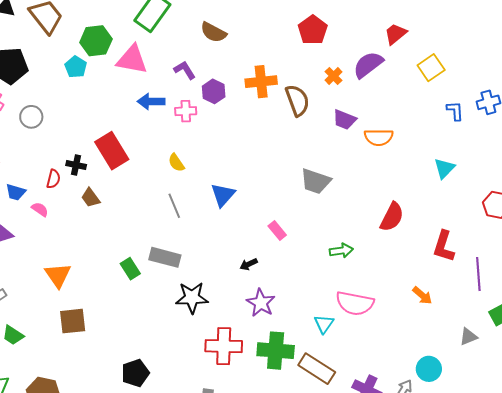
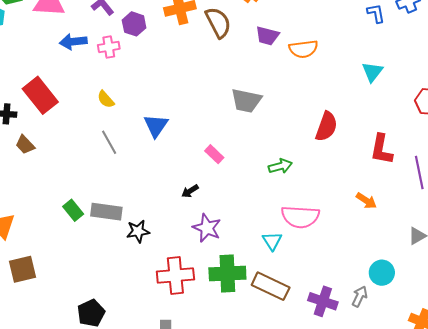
gray rectangle: (165, 257) -> (106, 212), moved
black star: (192, 298) -> (138, 231), size x0.7

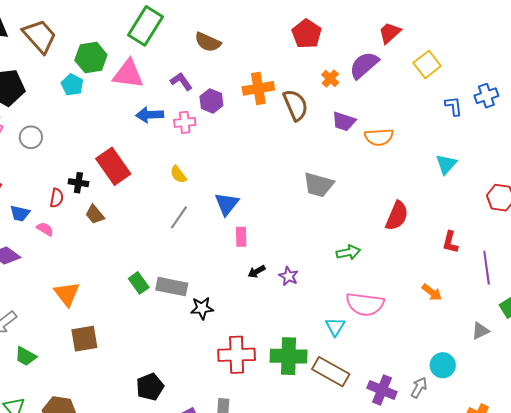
gray line: (109, 142) -> (179, 217), turned 60
red L-shape: (381, 149) -> (450, 242), size x0.7
pink rectangle: (214, 154) -> (241, 237), moved, turned 42
purple star: (207, 228) -> (289, 276), moved, size x0.7

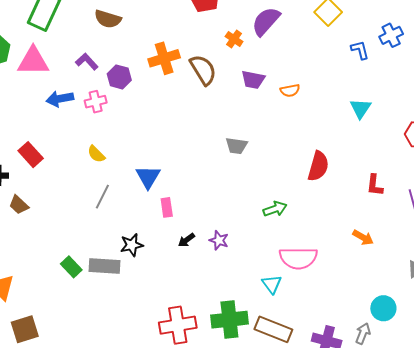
orange semicircle: (379, 137) -> (290, 90), size x0.7
red rectangle: (113, 166) -> (31, 155), size x0.7
gray trapezoid: (318, 185) -> (236, 146), size x0.7
black star: (202, 308) -> (132, 245), moved

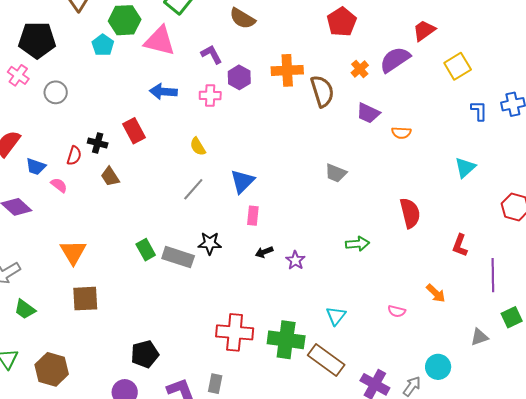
blue arrow: (60, 99) -> (163, 92), moved
red semicircle: (318, 166) -> (410, 213), turned -44
pink semicircle: (298, 258) -> (397, 311), moved, size x0.5

